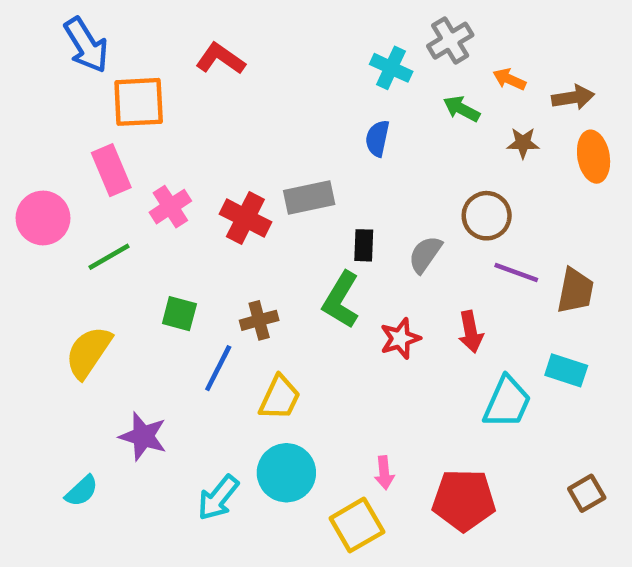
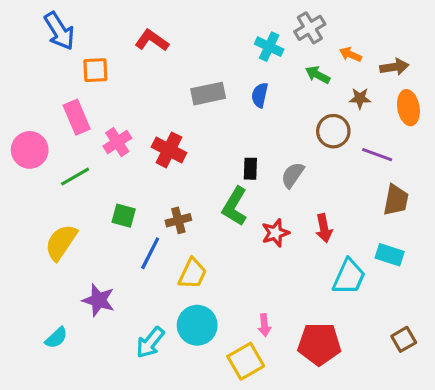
orange square: (139, 102) -> (95, 70), size x0.7
gray rectangle: (309, 198) -> (208, 94), moved
brown circle: (487, 216) -> (333, 131), moved
purple line: (516, 273) -> (377, 155), moved

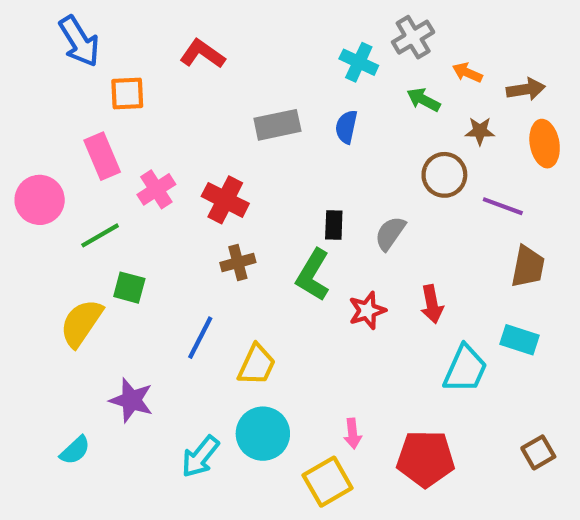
green square: (124, 216) -> (129, 288), moved
brown cross: (178, 220) -> (238, 263), moved

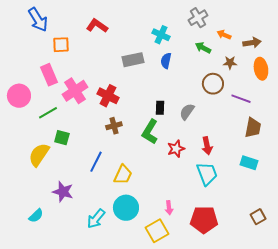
cyan cross: (359, 62) -> (161, 35), moved
pink cross: (156, 189) -> (75, 91), size x1.4
cyan trapezoid: (465, 369) -> (207, 174), moved, turned -45

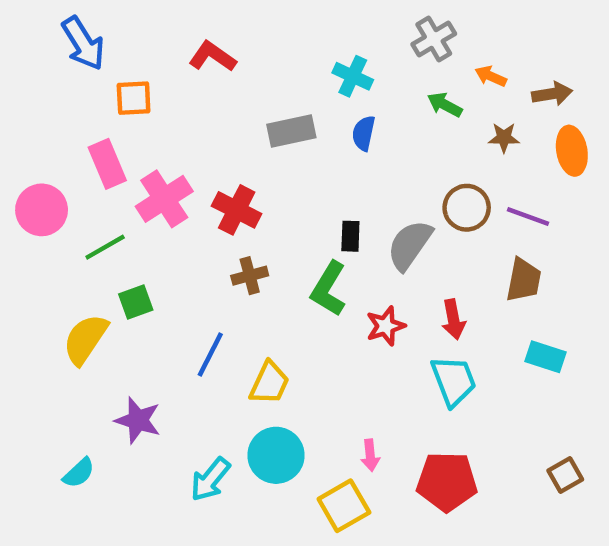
brown circle: (213, 84) -> (467, 208), moved
gray semicircle: (187, 112) -> (410, 245), size x1.4
brown trapezoid: (253, 128) -> (524, 280), moved
green square: (62, 138) -> (136, 302), turned -35

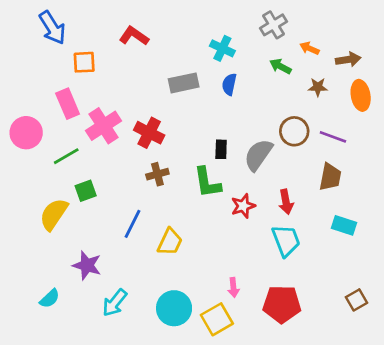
green L-shape: (329, 289) -> (207, 182), turned -40
cyan circle: (276, 455) -> (174, 308), moved
cyan arrow: (210, 479) -> (115, 303), moved

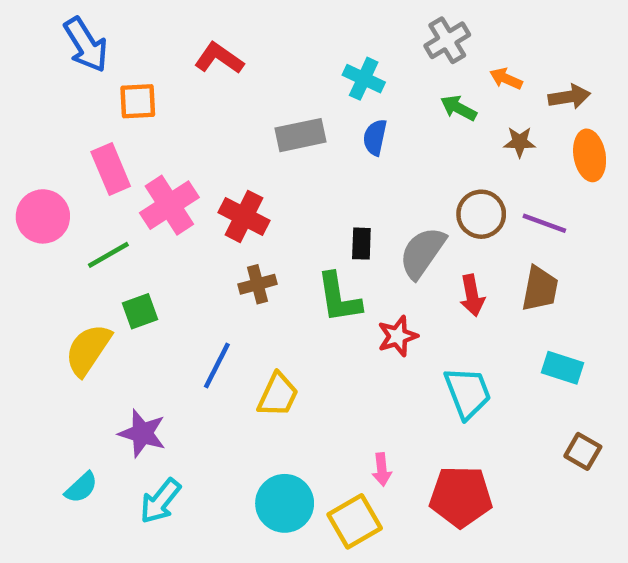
red arrow: (286, 202) -> (472, 296), moved
brown square: (356, 300) -> (583, 451), moved, turned -30
cyan arrow: (115, 303) -> (160, 501), moved

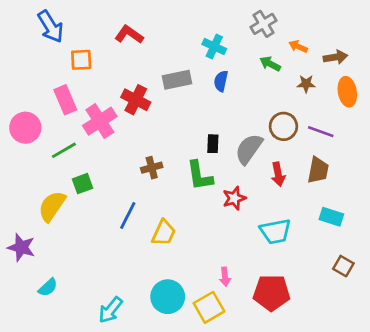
red cross: (244, 216) -> (136, 100), moved
cyan trapezoid: (468, 393) -> (275, 231), turned 100
purple star: (142, 433) -> (21, 247), moved
cyan arrow: (160, 501) -> (110, 310), moved

